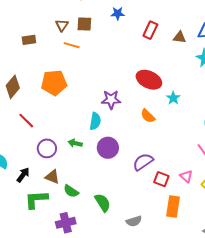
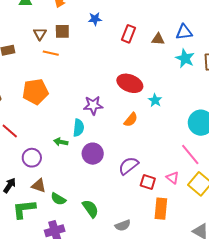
orange semicircle: (148, 116) -> (131, 120), turned -91
green arrow: (75, 143) -> (61, 142), moved

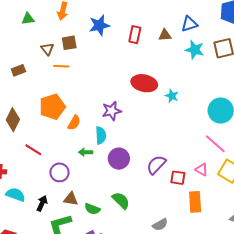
blue star: (95, 19) -> (99, 25), size x1.5
orange semicircle: (131, 120) -> (74, 123), moved
green semicircle: (90, 209) -> (121, 200), moved

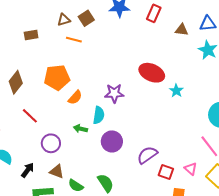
red rectangle: (135, 35) -> (154, 13), moved
brown square: (69, 43) -> (86, 18), turned -35
brown triangle: (47, 49) -> (64, 20), turned 40

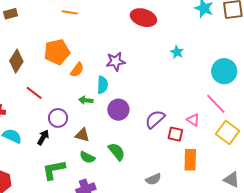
brown rectangle: (31, 35) -> (11, 14), moved
red ellipse: (152, 73) -> (143, 18), moved
pink triangle: (191, 169) -> (193, 120), moved
black arrow: (28, 170) -> (43, 137), moved
brown triangle: (57, 171) -> (82, 135), moved

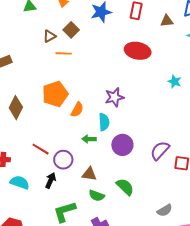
red line: (34, 93) -> (41, 149), moved

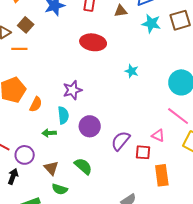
purple circle: (122, 145) -> (90, 126), moved
brown triangle: (89, 174) -> (51, 168), turned 42
green semicircle: (125, 187) -> (83, 166), moved

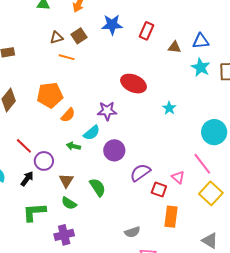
red ellipse: (93, 42) -> (134, 84), moved
cyan semicircle: (63, 115) -> (92, 133), turned 42

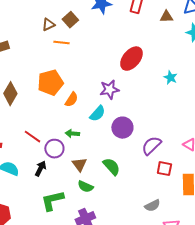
red ellipse: (134, 84) -> (131, 59), turned -65
green arrow: (73, 146) -> (72, 134), moved
red square: (159, 190) -> (164, 169), moved

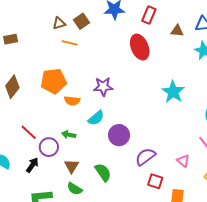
red ellipse: (131, 59) -> (140, 47), moved, turned -70
cyan star: (170, 78) -> (173, 92), size x1.6
purple star: (109, 90) -> (103, 87), moved
orange semicircle: (71, 100) -> (72, 101), turned 56

